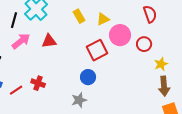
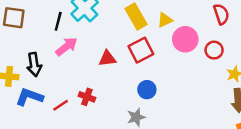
yellow rectangle: (79, 16) -> (136, 17), size x1.5
red triangle: (49, 41) -> (107, 58), moved
red square: (97, 50) -> (141, 50), moved

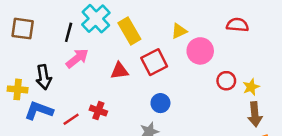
red semicircle: (221, 14) -> (237, 25), turned -66
yellow rectangle: (136, 17) -> (129, 31), moved
red circle: (214, 50) -> (226, 81), moved

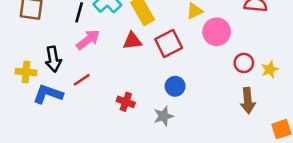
red triangle: (119, 71) -> (132, 41), moved
red cross: (98, 111) -> (126, 102), moved
brown arrow: (255, 114) -> (248, 101), moved
red line: (71, 119) -> (82, 80), moved

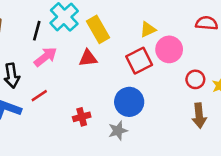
red square: (169, 43) -> (139, 61), moved
blue circle: (175, 86) -> (129, 102), size x1.5
red cross: (126, 102) -> (82, 117), turned -35

